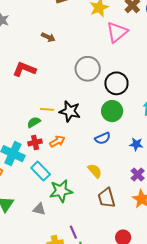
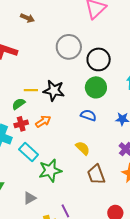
blue semicircle: (103, 138) -> (88, 115), turned -133
gray triangle: (39, 209) -> (30, 198), moved, turned -40

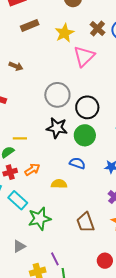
black star: (54, 91) -> (57, 128), moved
yellow semicircle: (83, 148) -> (59, 184), moved, turned -42

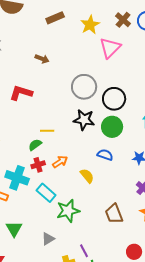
yellow semicircle: (59, 184) -> (87, 176), turned 49

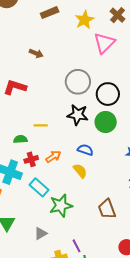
green semicircle: (35, 145) -> (20, 139), moved, turned 32
blue semicircle: (105, 155) -> (85, 150), moved

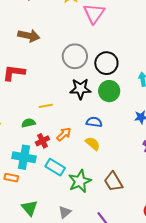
brown arrow: (36, 53) -> (29, 36), size x1.5
brown trapezoid: (107, 209) -> (113, 182), moved

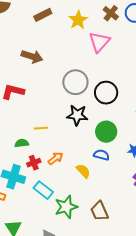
green circle: (109, 91) -> (106, 132), moved
blue semicircle: (94, 122) -> (101, 155), moved

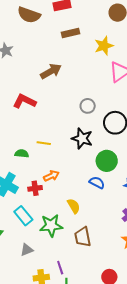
brown arrow: (32, 57) -> (51, 71), turned -60
gray circle: (75, 82) -> (88, 106), size x0.6
red cross: (34, 163) -> (35, 188), moved
yellow semicircle: (83, 171) -> (74, 206), moved
cyan rectangle: (43, 190) -> (23, 216), moved

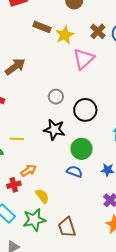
brown rectangle: (70, 33) -> (42, 27), moved, turned 42
yellow semicircle: (74, 206) -> (42, 196), moved

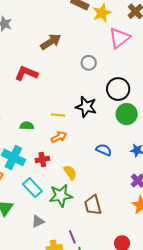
gray circle: (56, 97) -> (89, 63), moved
yellow line: (17, 139) -> (58, 115), moved
green circle: (82, 149) -> (127, 114), moved
orange arrow: (28, 170) -> (59, 137), moved

